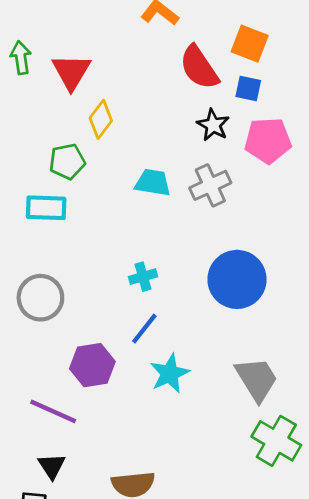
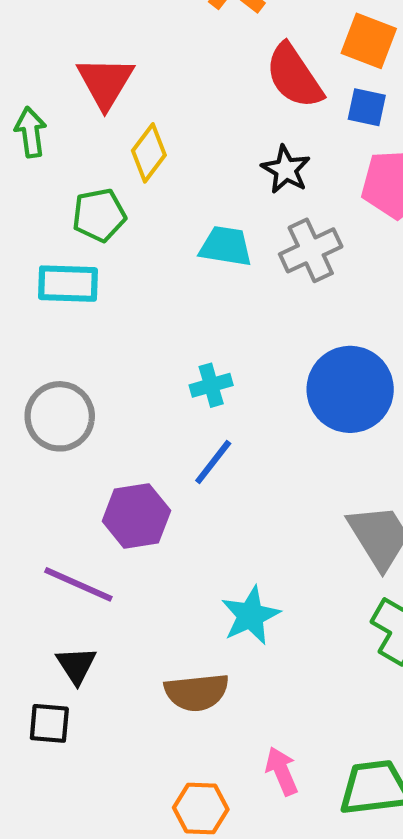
green arrow: (21, 58) -> (31, 132), moved
black star: (213, 125) -> (286, 169), moved
cyan star: (170, 373) -> (251, 616), moved

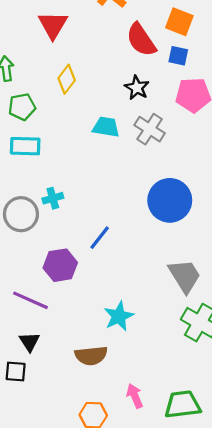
red triangle: (105, 82) -> (53, 25), moved
green pentagon: (99, 215) -> (22, 107), moved
gray cross: (311, 250) -> (150, 129), turned -32
cyan cross: (211, 385) -> (53, 198), moved

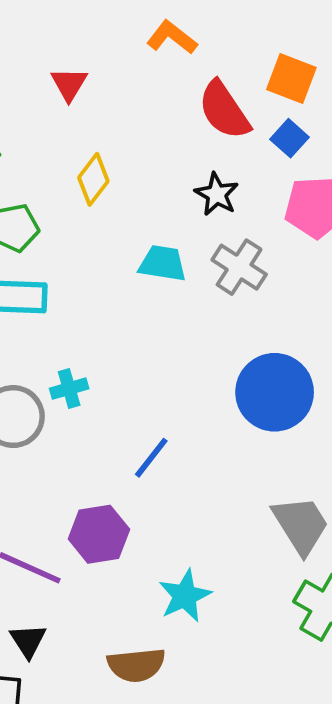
red triangle: (53, 25) -> (69, 84), size x0.7
blue square: (178, 56) -> (290, 138), turned 30
purple hexagon: (60, 265) -> (99, 534), moved

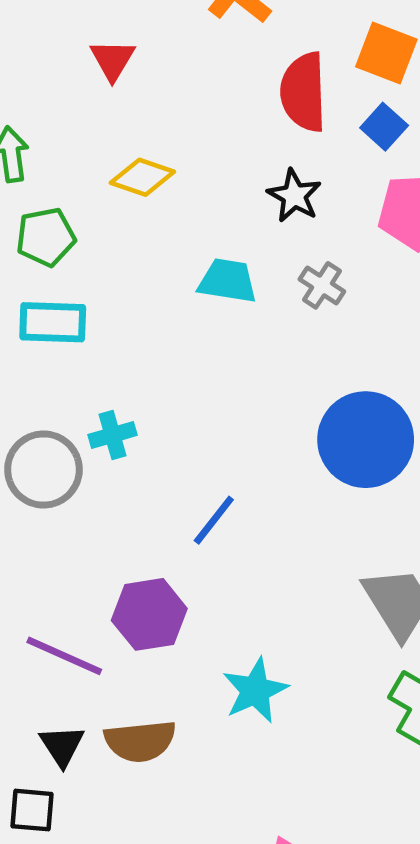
red semicircle: (224, 110) -> (304, 92), turned 32
yellow diamond: (93, 179) -> (142, 177), turned 72
gray cross: (239, 267) -> (322, 285), size x0.7
brown semicircle: (136, 665) -> (140, 741), moved

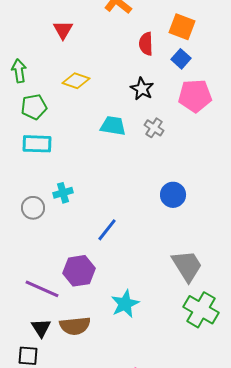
red semicircle: (304, 92) -> (146, 44), size x0.7
blue circle: (366, 440) -> (173, 195), size x0.6
gray circle: (43, 469) -> (33, 208), size x0.7

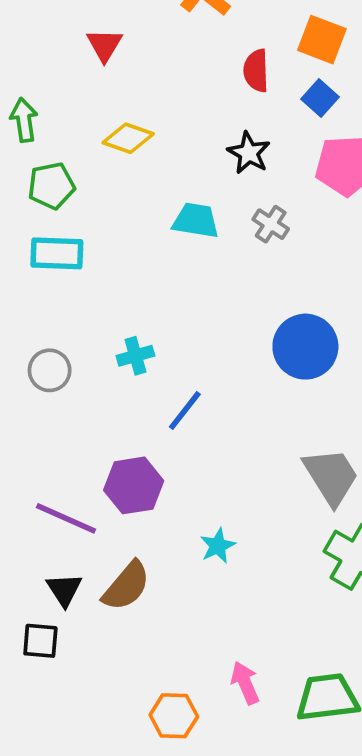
cyan cross: (63, 193) -> (135, 356), moved
blue circle: (173, 195) -> (305, 347), size x1.4
cyan star: (125, 304) -> (218, 546), size x0.7
brown semicircle: (75, 326) -> (126, 586), turned -44

